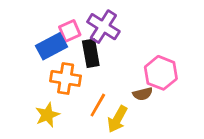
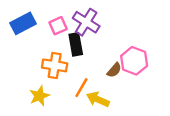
blue rectangle: (52, 46) -> (23, 23), moved
brown semicircle: (143, 94) -> (114, 70), moved, turned -35
yellow arrow: (117, 119) -> (98, 99), turned 85

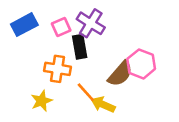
brown semicircle: (114, 70) -> (120, 74), size x1.6
orange line: (81, 88) -> (86, 92), turned -72

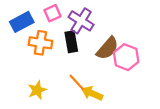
pink square: (61, 27) -> (53, 13), moved
orange cross: (57, 69) -> (40, 43), moved
brown semicircle: (120, 74) -> (107, 48), moved

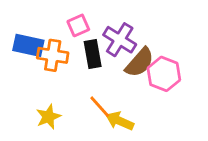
pink square: (53, 13) -> (78, 25), moved
purple cross: (81, 21) -> (120, 40), moved
blue rectangle: (22, 22) -> (28, 45), moved, turned 40

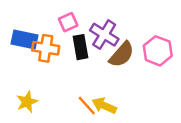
pink hexagon: (164, 74) -> (158, 51), moved
orange line: (100, 107) -> (87, 106), moved
yellow star: (48, 117) -> (27, 102), moved

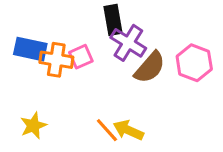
pink square: (68, 22) -> (81, 57), moved
black rectangle: (81, 47) -> (113, 20), moved

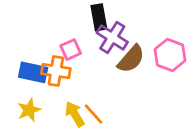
blue rectangle: (30, 49) -> (33, 72), moved
orange cross: (56, 60) -> (56, 71), moved
yellow arrow: (128, 130) -> (75, 114), moved, turned 35

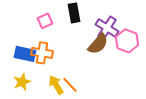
purple cross: (112, 37) -> (107, 28), moved
pink square: (71, 50) -> (45, 21), moved

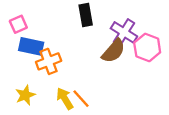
pink square: (45, 21) -> (18, 24), moved
orange cross: (42, 53) -> (49, 61), turned -30
blue rectangle: (25, 54) -> (31, 46), moved

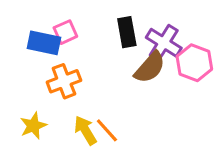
black rectangle: (86, 15) -> (127, 32), moved
pink square: (18, 24) -> (65, 32), moved
blue rectangle: (31, 46) -> (44, 43), moved

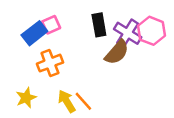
blue rectangle: (44, 43) -> (34, 33), turned -50
pink hexagon: (194, 63) -> (152, 31), moved

